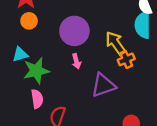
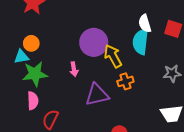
orange circle: (29, 21) -> (31, 43), moved
purple circle: (74, 31) -> (94, 42), moved
orange cross: (126, 59) -> (125, 81), moved

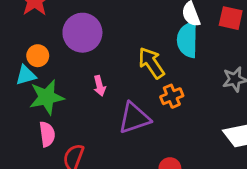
purple circle: (94, 42) -> (82, 33), moved

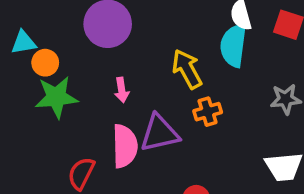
orange circle: (38, 56) -> (45, 63), moved
cyan triangle: (26, 75) -> (23, 42), moved
pink semicircle: (47, 134) -> (125, 146), moved, size x1.4

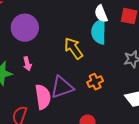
pink arrow: (122, 90) -> (27, 64), moved
orange cross: (208, 112) -> (95, 82), moved

